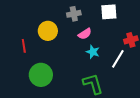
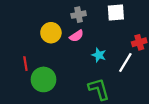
pink semicircle: (85, 34) -> (76, 36), moved
red line: (24, 46) -> (25, 64), moved

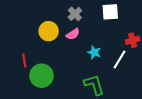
gray cross: (79, 15) -> (75, 14), turned -32

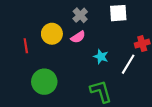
red line: (24, 60) -> (26, 46), moved

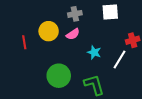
gray cross: (80, 15) -> (75, 14), turned 32
green circle: (44, 82) -> (59, 76), moved

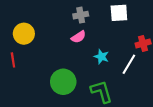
yellow circle: (49, 31) -> (24, 34), moved
red line: (24, 42) -> (13, 60), moved

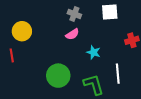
gray cross: (81, 15) -> (74, 14), turned 32
white line: (129, 64) -> (118, 74), moved, turned -36

